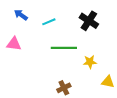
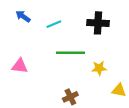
black cross: (89, 21) -> (98, 23), turned -30
pink triangle: (14, 44) -> (20, 66), moved

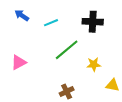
green line: (70, 53) -> (67, 50), turned -40
pink triangle: (20, 66) -> (19, 62), turned -35

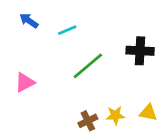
black cross: (93, 22) -> (140, 51), moved
yellow star: (94, 64) -> (115, 115), moved

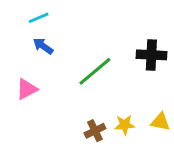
blue arrow: (29, 21) -> (43, 46), moved
cyan line: (67, 30) -> (39, 18), moved

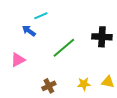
cyan line: (39, 18) -> (41, 16), moved
brown cross: (95, 131) -> (49, 86), moved

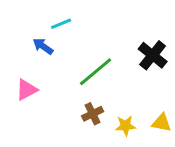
black cross: (102, 37) -> (153, 55), turned 36
brown cross: (49, 86) -> (93, 114), moved

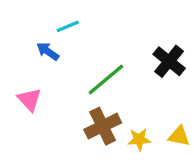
pink triangle: (27, 90) -> (29, 100), turned -45
brown cross: (93, 114) -> (103, 126), size x1.5

